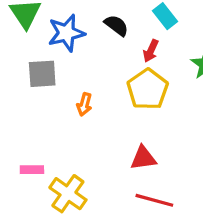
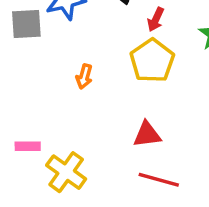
gray square: (42, 74) -> (26, 24), moved

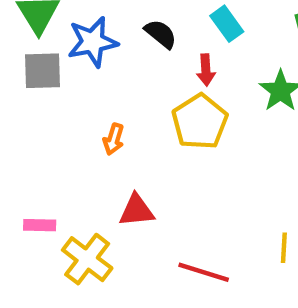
red arrow: (156, 19) -> (206, 70), turned -30
red triangle: (147, 134) -> (137, 211), moved

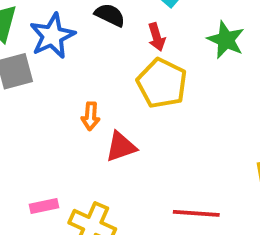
red triangle: (137, 211) -> (121, 147), moved

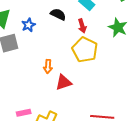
blue star: (52, 36) -> (28, 25), size x0.6

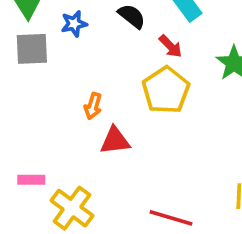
red arrow: (82, 26) -> (170, 46), turned -40

